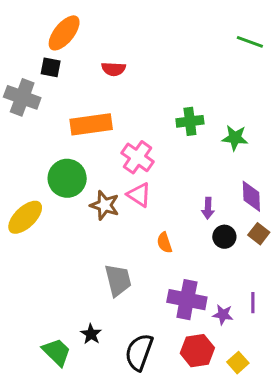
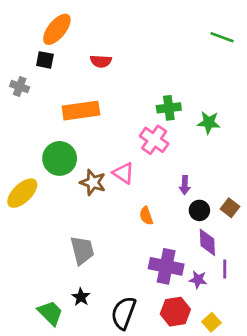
gray cross: (22, 97) -> (20, 87), size x0.6
pink cross: (138, 157) -> (154, 140), moved
purple diamond: (251, 196) -> (207, 242), moved
gray trapezoid: (118, 280) -> (82, 250), moved

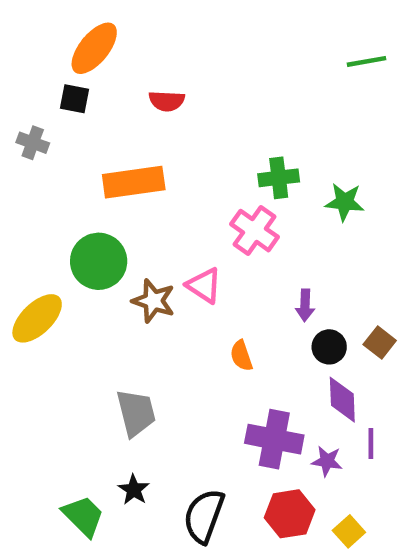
green line: (222, 37) -> (367, 61), turned -30

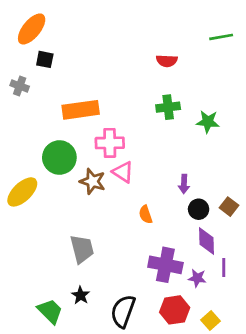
orange ellipse: (94, 48) -> (32, 29), moved
red semicircle: (167, 101) -> (167, 61), moved
pink cross: (255, 231) -> (110, 143), moved, turned -36

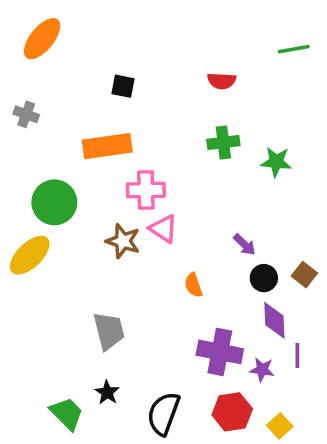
black square: (45, 59) -> (123, 86), moved
green circle: (59, 158) -> (54, 202), moved
purple arrow: (184, 184) -> (244, 245), turned -48

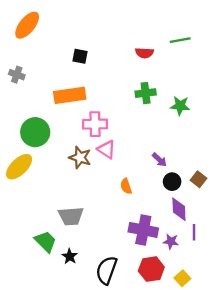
green line: (294, 49) -> (180, 40), moved
gray trapezoid: (109, 331) -> (71, 216), turned 100
green trapezoid: (67, 414) -> (46, 241), moved

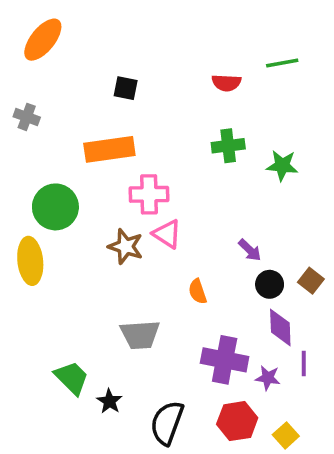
yellow ellipse: (19, 167) -> (30, 261), turned -52
gray trapezoid: (71, 216) -> (140, 335), moved

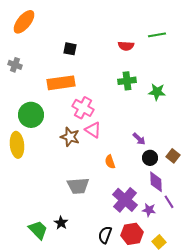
pink cross: (149, 194) -> (83, 108), turned 30
purple cross: (225, 360) -> (125, 200), turned 30
purple line: (304, 363) -> (169, 202), turned -32
green trapezoid: (72, 378) -> (38, 230), moved
black semicircle: (167, 423) -> (105, 235), moved, size x0.7

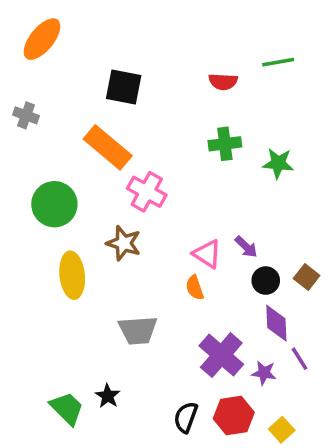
black square: (70, 49) -> (124, 87), size x1.5
orange rectangle: (61, 83) -> (108, 147), turned 48
pink triangle: (93, 130) -> (207, 254), moved
yellow ellipse: (17, 145) -> (72, 275), moved

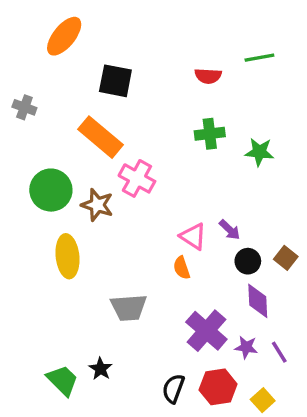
orange ellipse: (42, 39) -> (64, 36), moved
brown star: (124, 243) -> (97, 205), moved
purple line: (299, 359) -> (279, 352), moved

